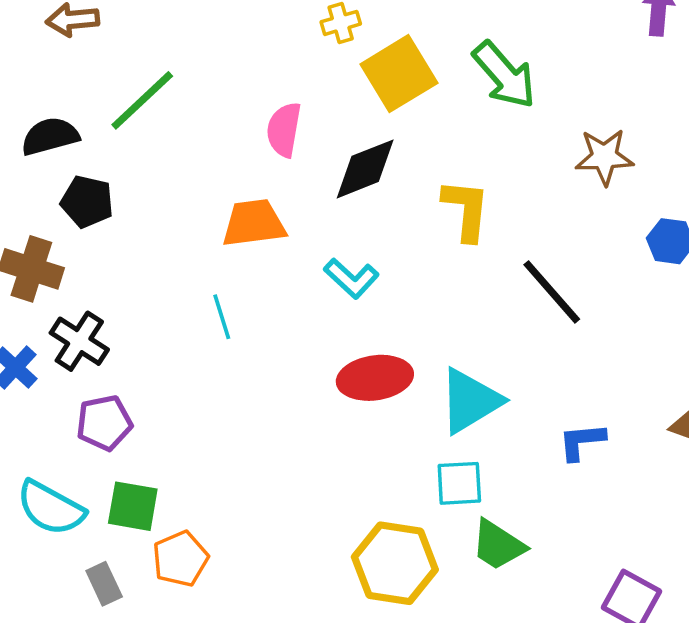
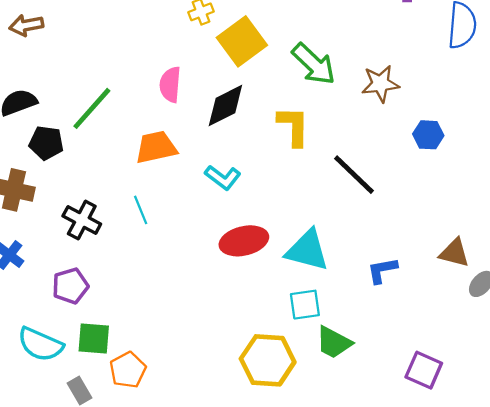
green arrow: (504, 75) -> (314, 64), moved
green line: (142, 100) -> (92, 108), moved
black cross: (79, 341) -> (82, 220), moved
cyan triangle: (470, 401) -> (307, 250), turned 51

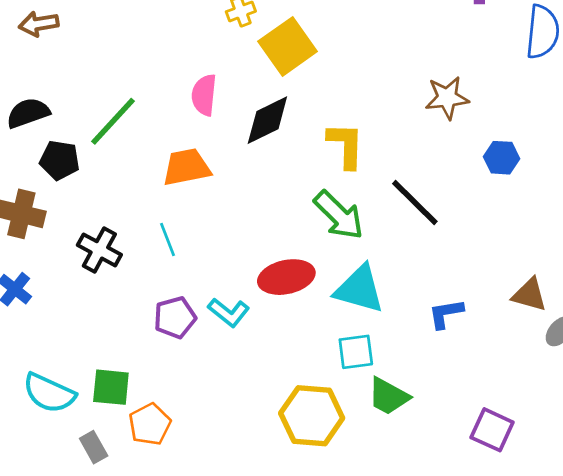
green arrow: (314, 64) -> (339, 215), moved
cyan L-shape: (223, 177) -> (229, 312), moved
purple pentagon: (70, 286) -> (175, 317), moved

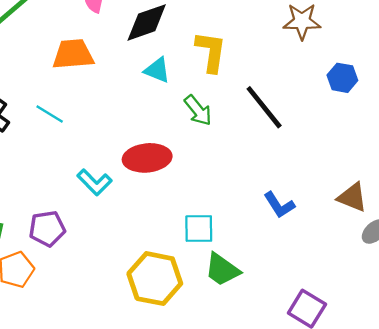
green arrow: (339, 215) -> (198, 110), size x0.7
cyan line: (168, 239) -> (50, 114), turned -44
cyan triangle: (359, 289) -> (157, 70), moved, size x0.6
blue L-shape: (446, 314) -> (279, 205), turned -120
purple pentagon: (175, 317) -> (47, 229), moved

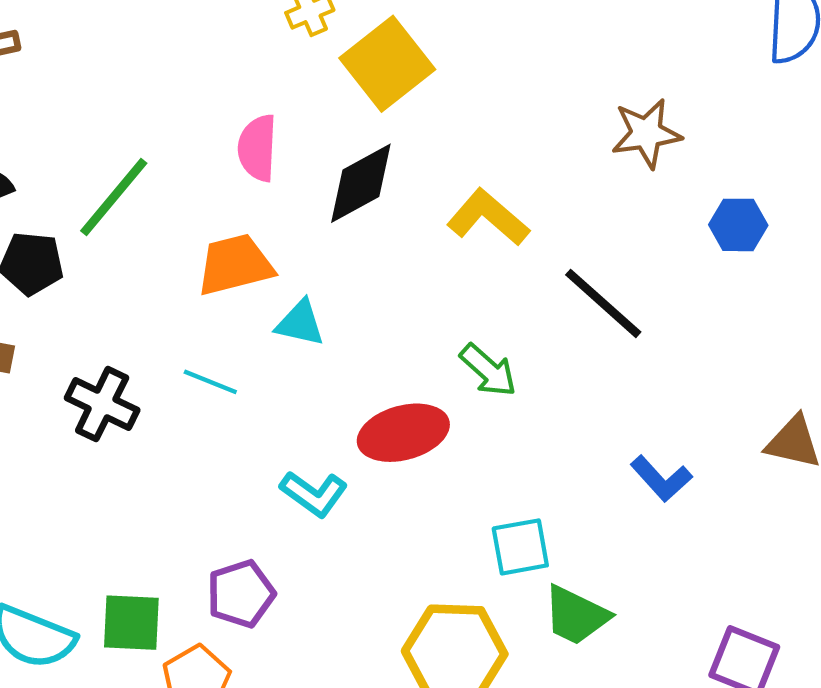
yellow L-shape: (211, 52) -> (488, 217), turned -48
cyan triangle: (157, 70) -> (300, 323), moved
green arrow: (198, 110) -> (488, 370), moved

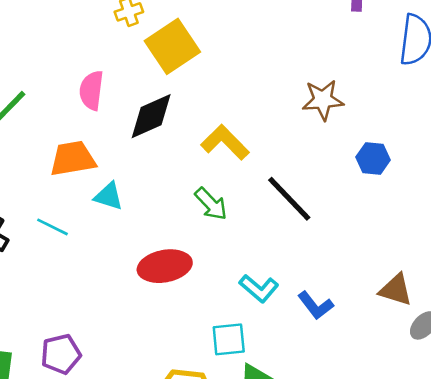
green arrow: (488, 370) -> (211, 204), moved
cyan L-shape: (314, 494) -> (259, 288), moved

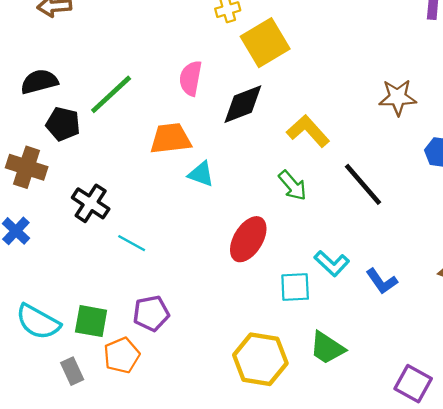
cyan line: (53, 227) -> (132, 243), moved
red ellipse: (165, 266) -> (248, 239), turned -51
cyan square: (229, 339) -> (295, 287), moved

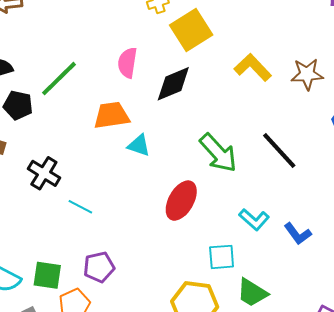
yellow L-shape: (308, 131) -> (253, 67), moved
green arrow: (293, 185) -> (218, 153), size x1.5
cyan square: (295, 287) -> (222, 257), moved

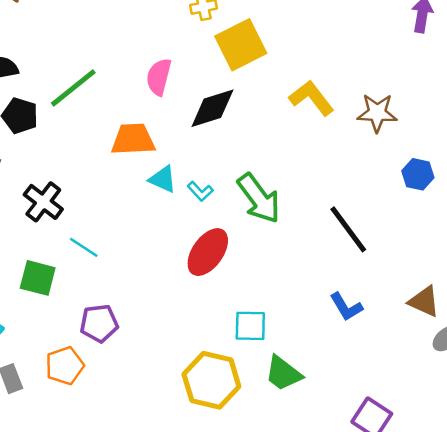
black line: (279, 150) -> (348, 229), moved
cyan L-shape: (254, 220) -> (200, 191), moved, size x0.7
green square: (47, 275) -> (38, 278), moved

